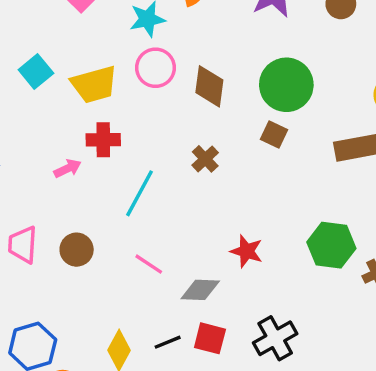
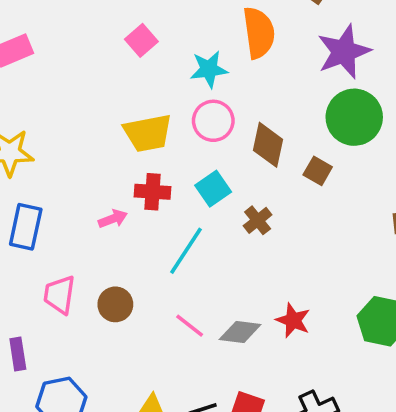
cyan square: (36, 71) -> (213, 189), moved
green circle: (286, 85) -> (354, 117), moved
brown square: (274, 134) -> (318, 171), moved
gray diamond: (200, 290) -> (240, 332), moved

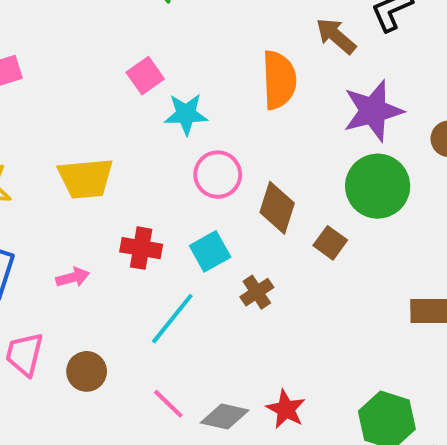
cyan star: (209, 69) -> (186, 114), moved
yellow trapezoid: (148, 133) -> (86, 178), moved
pink arrow: (113, 219) -> (73, 277), moved

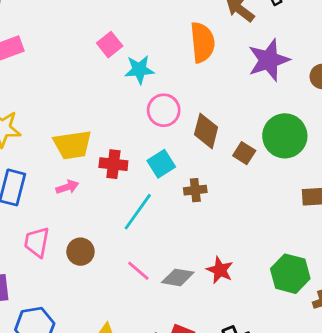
yellow trapezoid: (86, 178) -> (73, 145), moved
green circle: (378, 186) -> (285, 136), moved
brown cross: (257, 292) -> (195, 190), turned 30

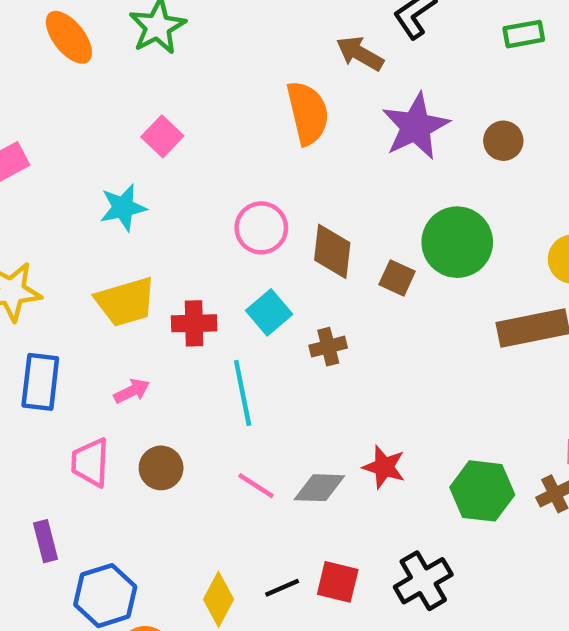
cyan star: (139, 70) -> (123, 207), moved
pink arrow: (67, 187) -> (132, 391), moved
cyan line: (138, 212) -> (243, 393), turned -39
green hexagon: (290, 274) -> (482, 491), moved

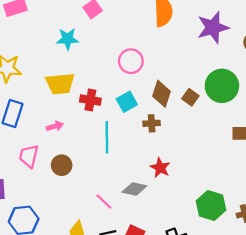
brown diamond: (332, 251) -> (162, 94), moved
red star: (384, 467) -> (160, 168), moved
pink line: (256, 486) -> (104, 202), moved

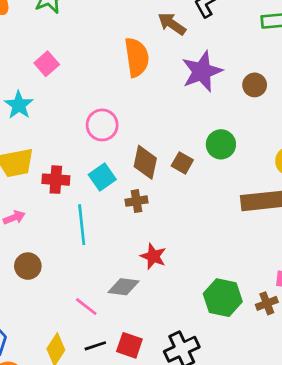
cyan star: (68, 39) -> (19, 105), turned -30
green circle: (222, 86) -> (221, 144), size x0.7

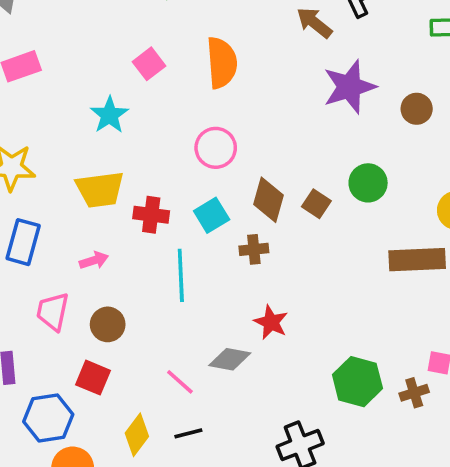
orange semicircle: (137, 57) -> (222, 63), moved
red square: (129, 345) -> (93, 378), moved

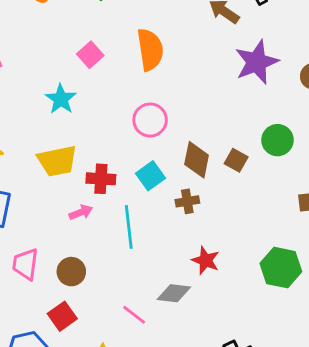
pink arrow: (94, 260) -> (81, 212), moved
red square: (93, 378) -> (62, 316), turned 36
green hexagon: (357, 382) -> (281, 268), moved

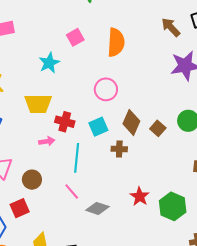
red star: (206, 260) -> (140, 196), moved
pink line: (134, 315) -> (72, 191), moved

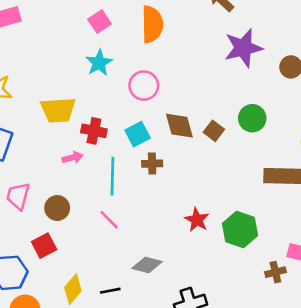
cyan star: (49, 63) -> (99, 63), moved
brown diamond: (131, 122) -> (179, 126), turned -35
brown cross: (119, 149) -> (152, 164), moved
gray diamond: (97, 208) -> (147, 265), moved

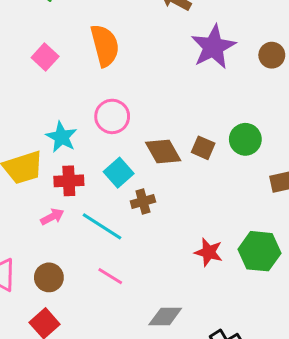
cyan star: (99, 63) -> (61, 137), moved
green circle: (252, 118) -> (245, 139), moved
cyan line: (112, 176) -> (102, 226), turned -45

